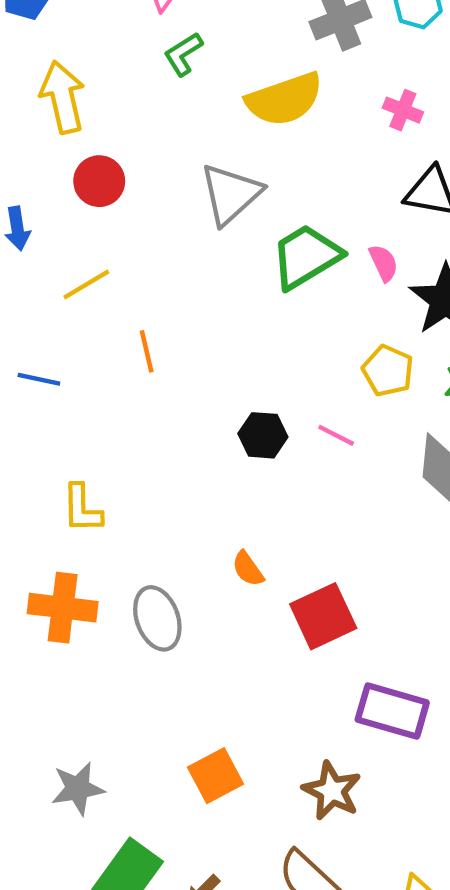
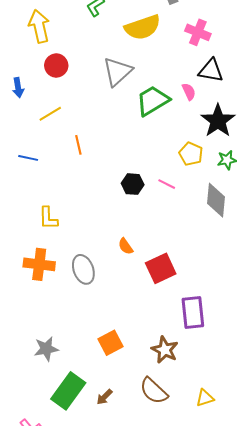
pink cross: (403, 110) -> (198, 32), size x1.4
pink semicircle: (384, 263) -> (189, 92), moved
purple rectangle: (392, 711) -> (193, 313), turned 68

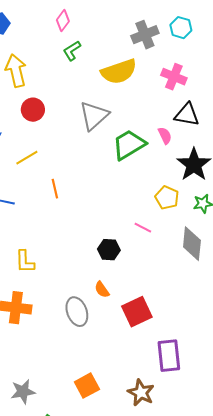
black hexagon: (133, 184) -> (109, 250), moved
gray ellipse: (83, 269) -> (77, 312), moved

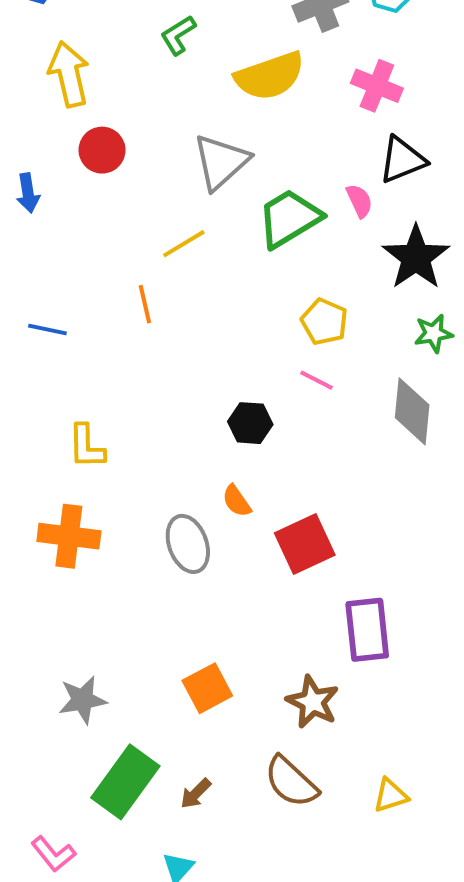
black triangle: (187, 115) -> (402, 160), turned -32
yellow line: (27, 158) -> (184, 244), moved
yellow pentagon: (167, 198) -> (324, 322), moved

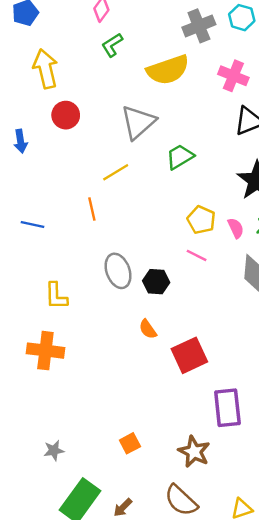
pink semicircle: (359, 201) -> (236, 228), moved
green trapezoid: (289, 218) -> (180, 157), size x0.7
gray ellipse: (188, 544) -> (118, 271), moved
orange square: (207, 688) -> (130, 443), size x0.7
gray star: (83, 700) -> (54, 450), size x0.7

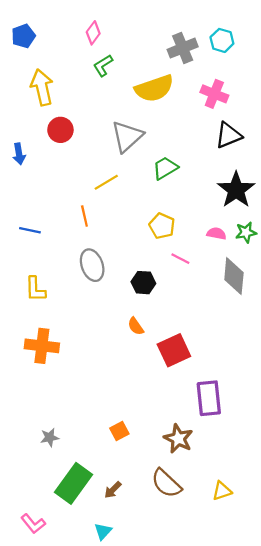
yellow pentagon: (201, 220) -> (162, 226), moved
pink semicircle: (236, 228) -> (216, 233), turned -54
gray ellipse: (118, 271) -> (92, 265), moved
yellow L-shape: (56, 296) -> (35, 289), moved

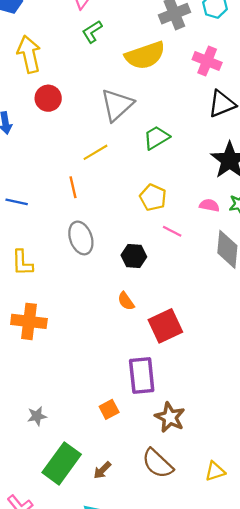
purple rectangle: (209, 398) -> (142, 376), moved

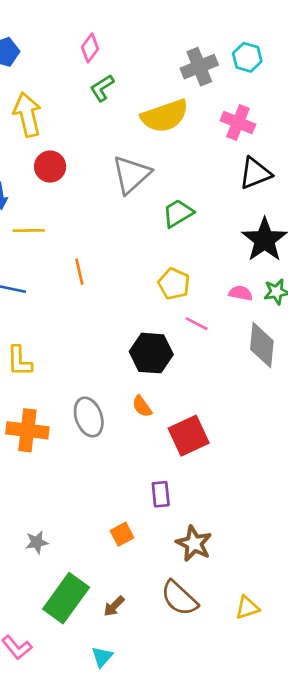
yellow line: (96, 152) -> (29, 230), moved, turned 30
gray ellipse: (81, 238) -> (89, 417), moved
black hexagon: (134, 256) -> (151, 353), size x1.4
purple rectangle: (142, 376) -> (161, 494), size x0.6

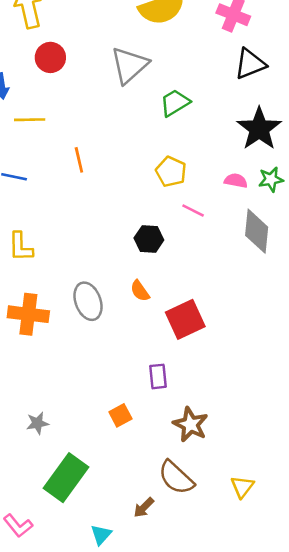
black hexagon: (151, 353) -> (149, 239), size x0.7
brown arrow: (114, 606) -> (144, 507), moved
yellow triangle: (247, 607) -> (242, 487), turned -35

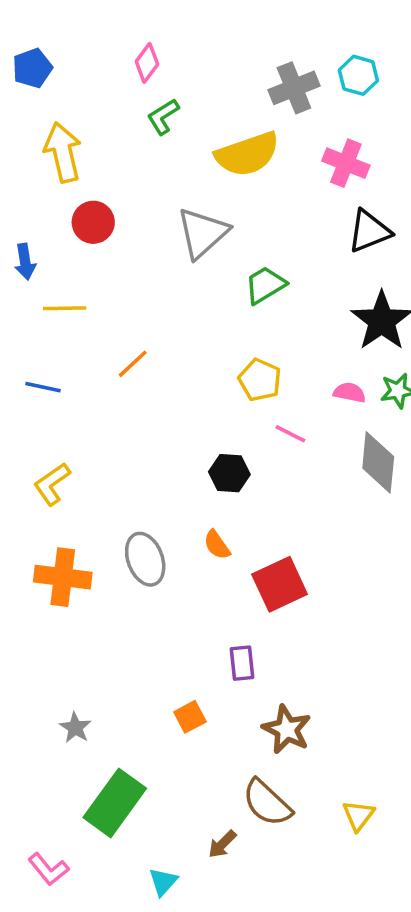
orange line: (79, 160) -> (133, 364), turned 60
yellow L-shape: (21, 247) -> (52, 484), turned 56
gray star: (37, 423) -> (75, 728), turned -30

